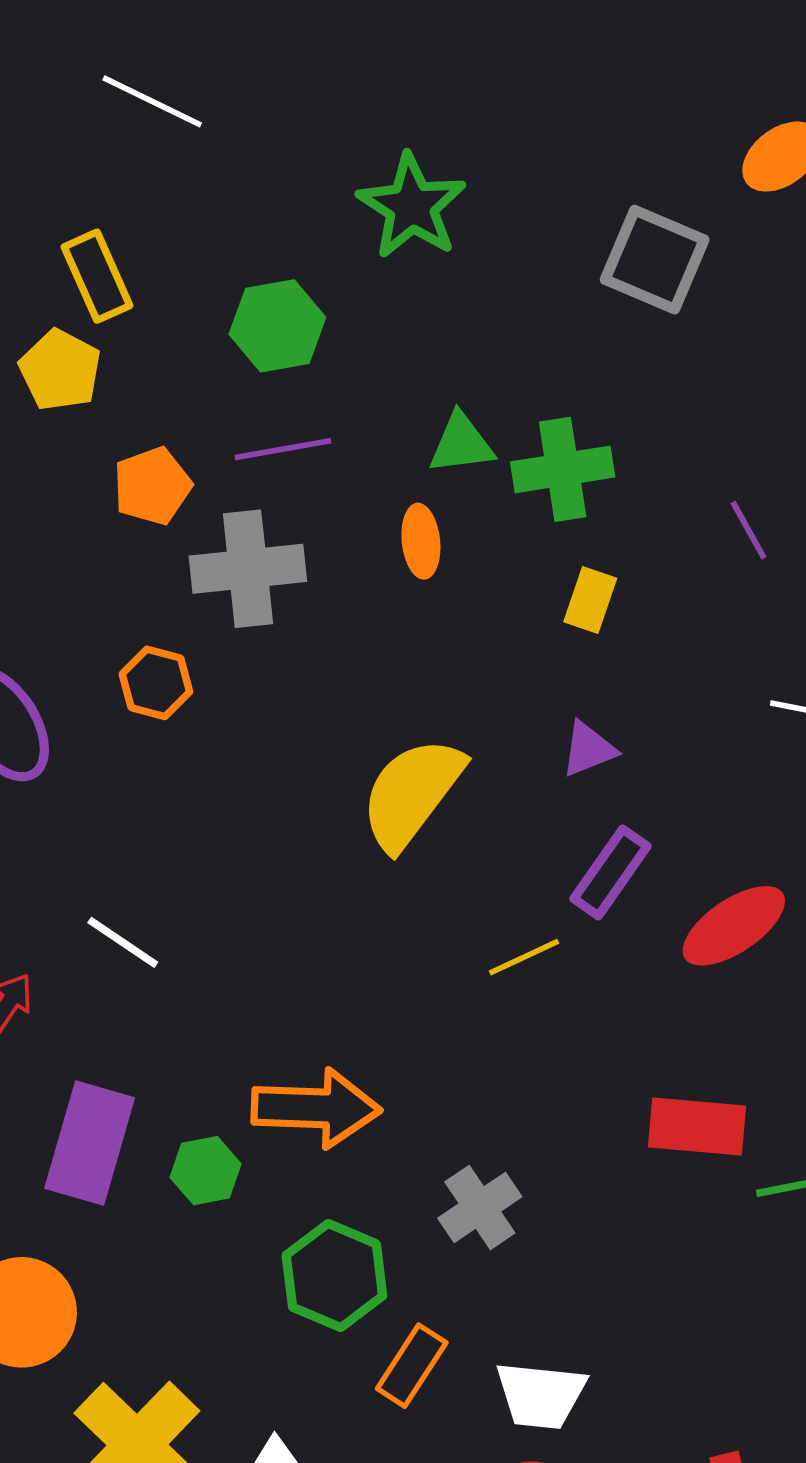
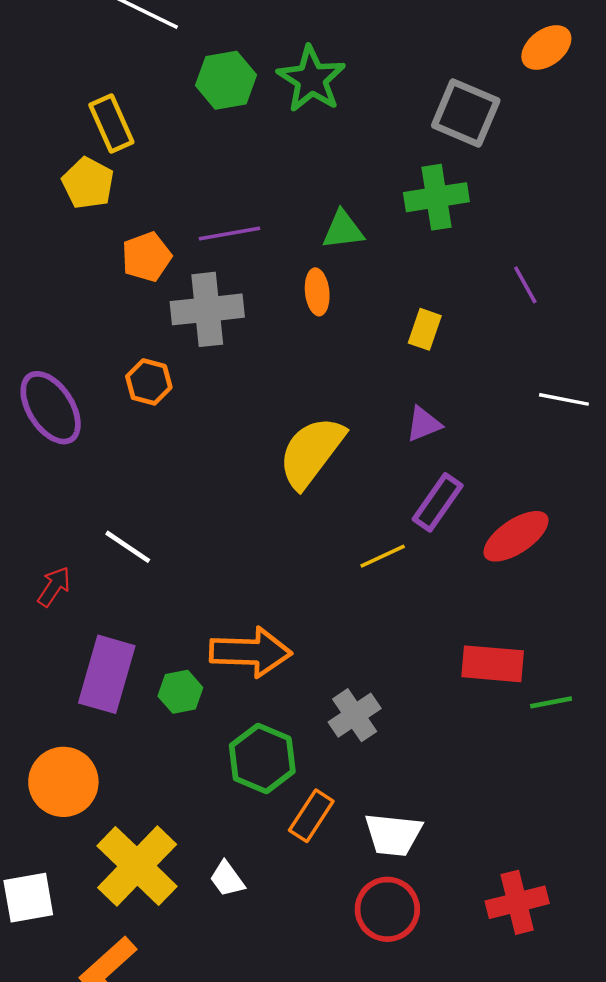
green hexagon: (277, 326) -> (226, 80), moved
green cross: (563, 469) -> (436, 197), moved

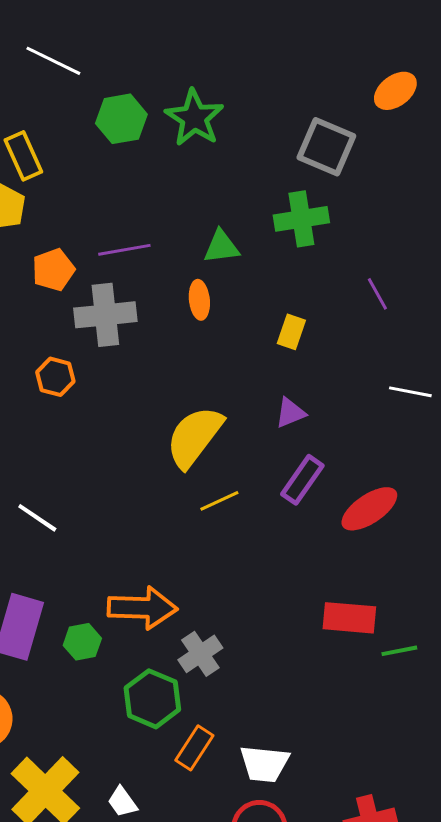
yellow line: (383, 556) -> (219, 501), moved
gray cross: (355, 715) -> (200, 654), moved

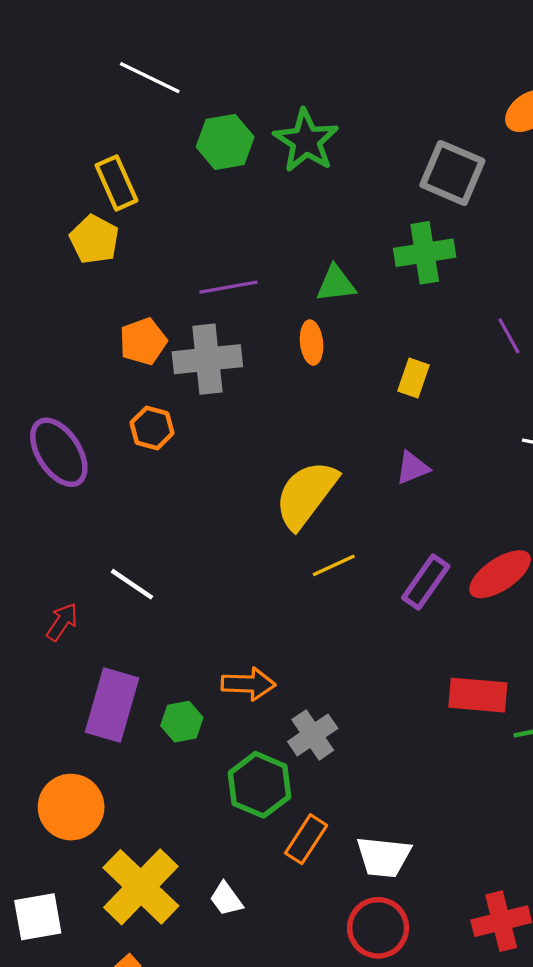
orange pentagon: (53, 270) -> (143, 341), moved
purple rectangle: (302, 480) -> (426, 582), moved
orange arrow: (142, 608) -> (248, 684), size x0.7

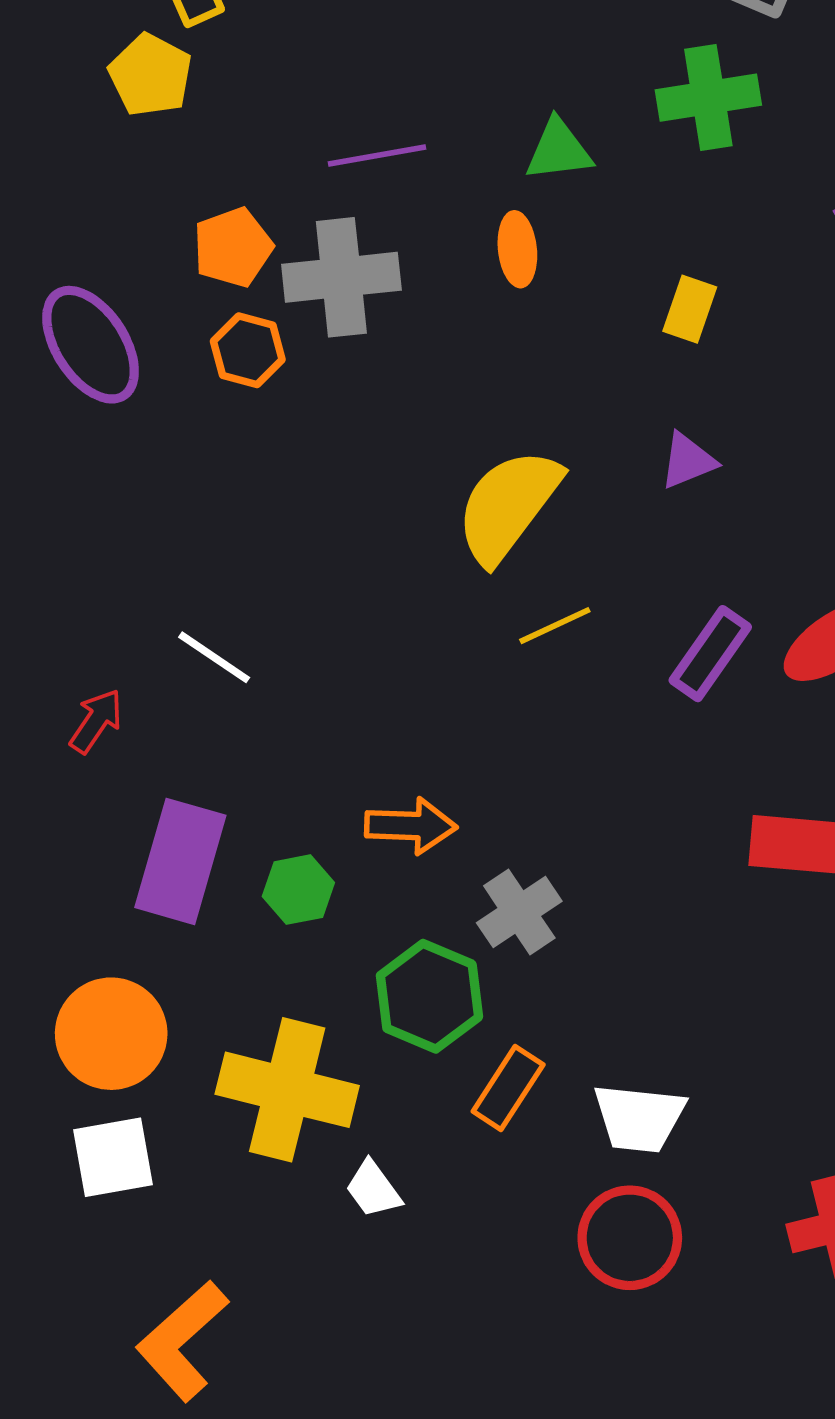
orange hexagon: (152, 428) -> (248, 350), moved
purple ellipse: (59, 452) -> (91, 345), moved
yellow cross: (141, 887) -> (287, 1090), moved, turned -30
white square: (38, 917) -> (113, 1157), moved

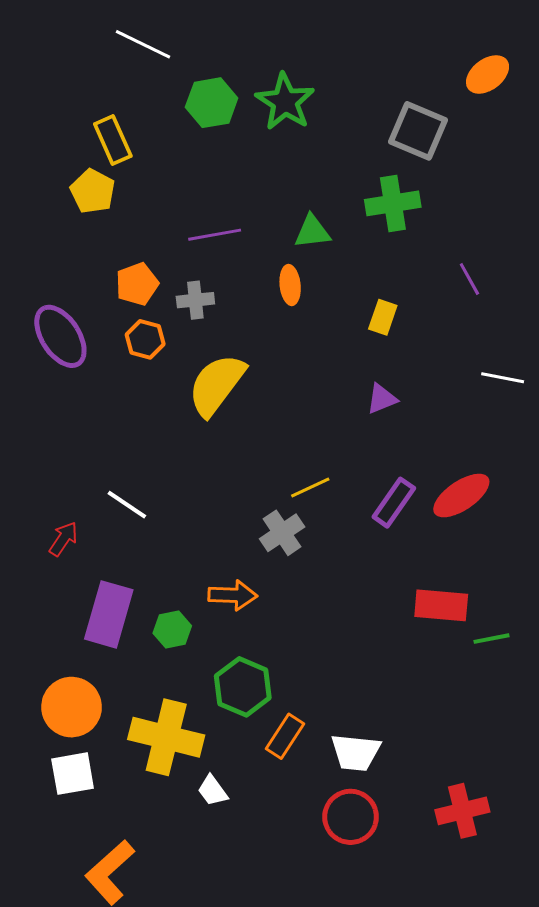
gray cross: (341, 277) -> (195, 300), size x0.6
yellow semicircle: (508, 506) -> (217, 385), moved
gray cross: (519, 912) -> (282, 533), moved

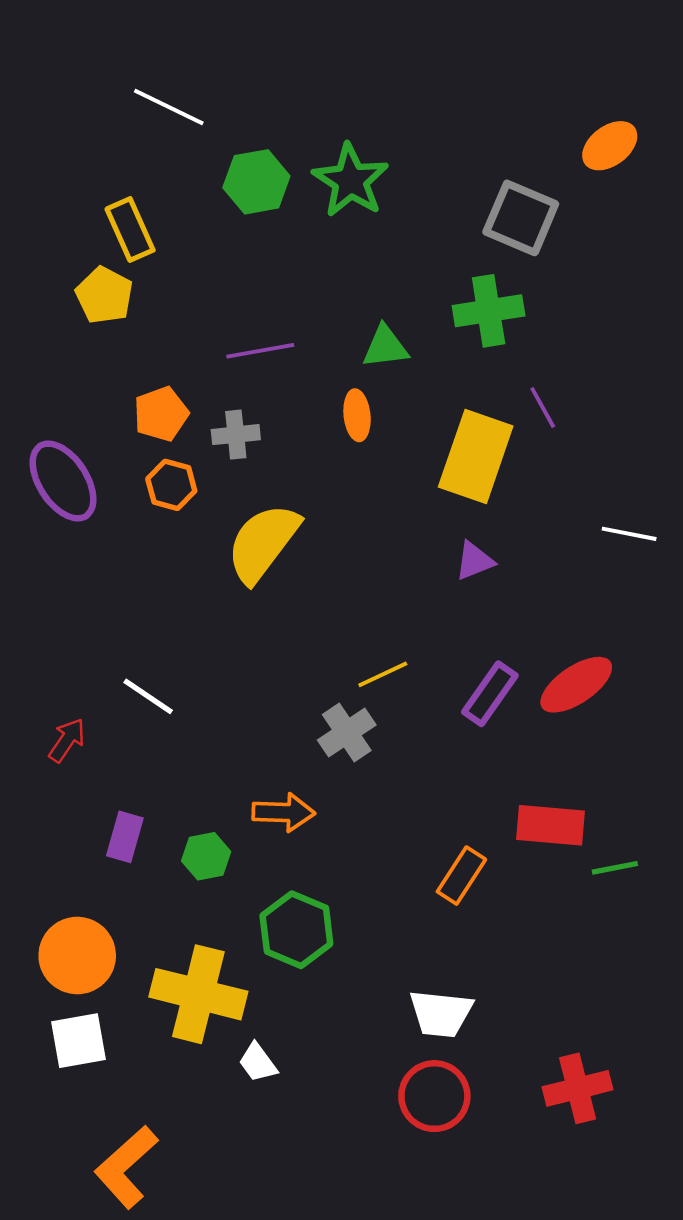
purple line: (469, 279) -> (543, 407), moved
yellow rectangle: (383, 317) -> (476, 456), size x2.0
purple rectangle: (109, 614) -> (125, 837), size x0.6
orange rectangle: (285, 736) -> (461, 876), moved

